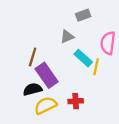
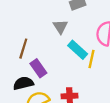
gray triangle: (67, 37) -> (60, 27), turned -40
purple rectangle: (47, 75) -> (38, 68), size x0.7

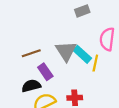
gray triangle: (60, 27) -> (66, 51), moved, size x1.5
brown line: (23, 49) -> (31, 53), turned 54

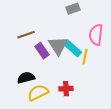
brown line: (31, 53) -> (26, 35), moved
purple rectangle: (45, 72) -> (42, 51), moved

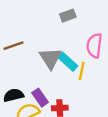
purple rectangle: (42, 51) -> (40, 98), moved

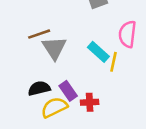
gray triangle: (50, 58) -> (54, 48), moved

